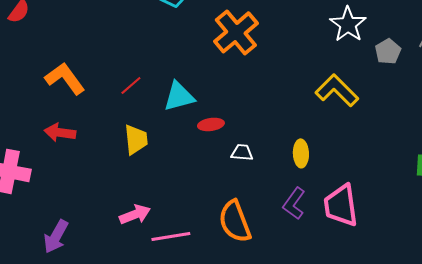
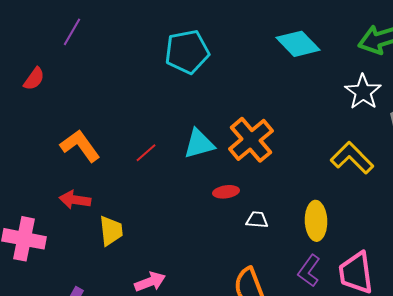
orange cross: (236, 32) -> (251, 140), moved
cyan triangle: (179, 96) -> (199, 144), moved
yellow trapezoid: (136, 139) -> (111, 231), moved
yellow ellipse: (301, 153) -> (316, 221), size x1.4

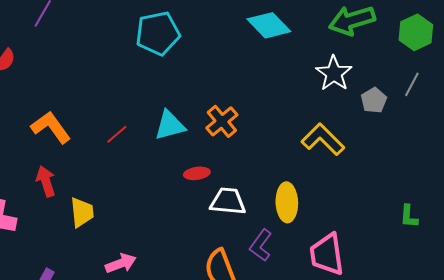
orange cross: (251, 140) -> (222, 121), size x0.7
red arrow: (75, 200) -> (46, 181), turned 64
white trapezoid: (257, 220) -> (228, 201), size x1.6
purple L-shape: (309, 271) -> (261, 245), moved

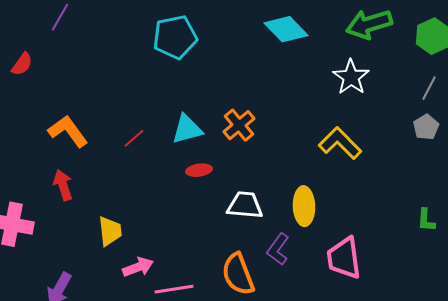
gray pentagon: (374, 100) -> (426, 127), moved
red ellipse: (197, 173) -> (199, 170), moved
yellow trapezoid: (82, 212) -> (110, 231), moved

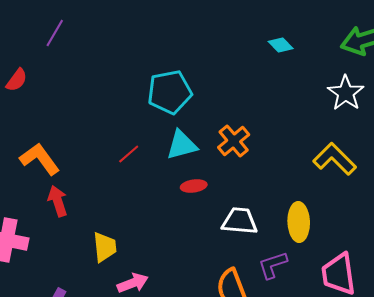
cyan diamond: (286, 29) -> (281, 45), size x0.6
cyan pentagon: (175, 37) -> (170, 92), moved
orange L-shape: (68, 131) -> (40, 159), moved
purple L-shape: (278, 249) -> (273, 265), turned 36

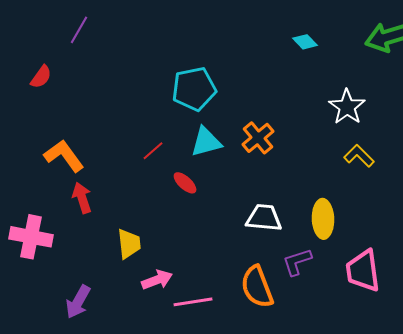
white star: (346, 93) -> (347, 107), moved
yellow L-shape: (335, 159) -> (359, 156), size x0.7
red ellipse: (194, 186) -> (185, 183), moved, turned 50

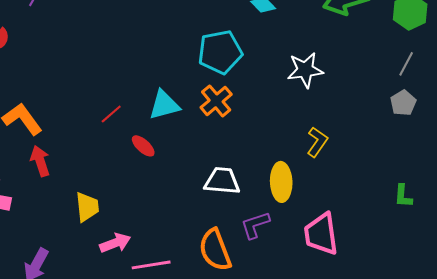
cyan pentagon: (194, 89) -> (220, 52), moved
white star: (347, 107) -> (305, 70), turned 30
yellow L-shape: (359, 156) -> (317, 142), moved, turned 80

